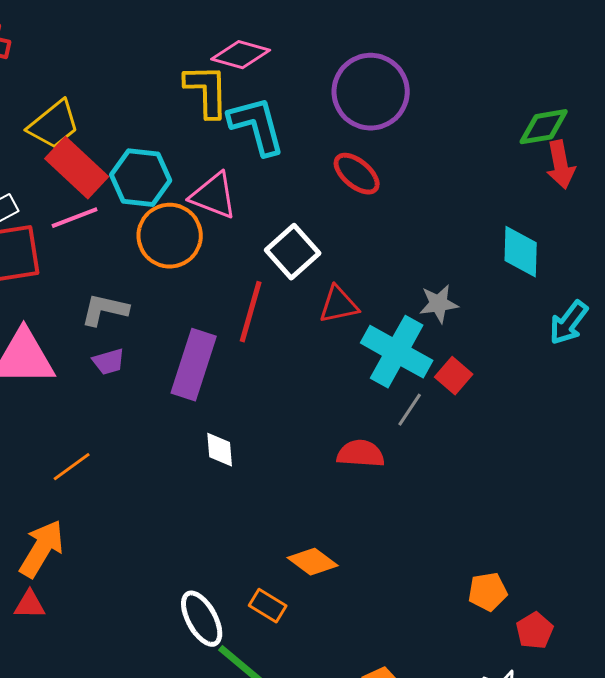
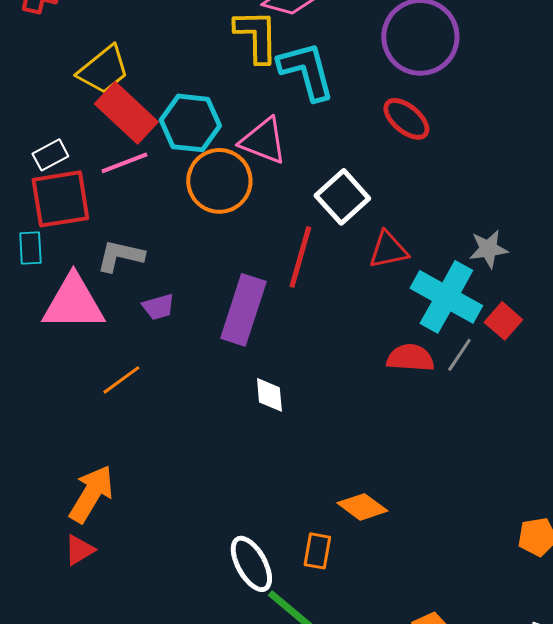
gray L-shape: (105, 310) -> (120, 256), moved
red semicircle: (361, 454) -> (410, 358), moved
orange line: (72, 467) -> (121, 380), moved
red triangle: (30, 605) -> (79, 550), turned -32
orange rectangle: (268, 606) -> (317, 551), turned 69

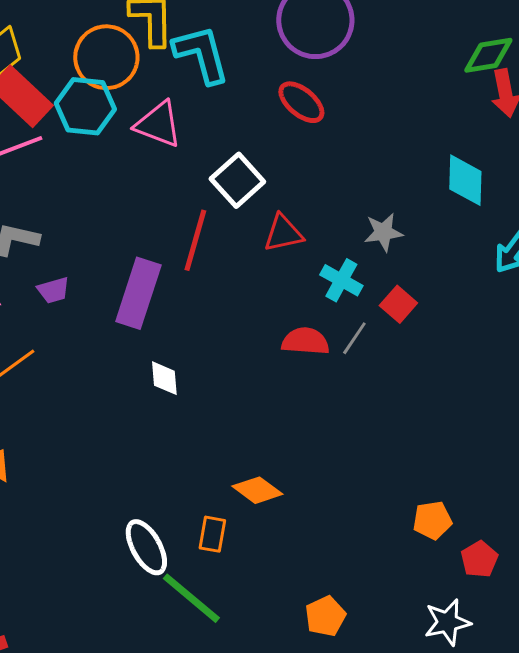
orange circle: (219, 181) -> (106, 57), moved
cyan cross: (446, 297) -> (341, 280), size x0.6

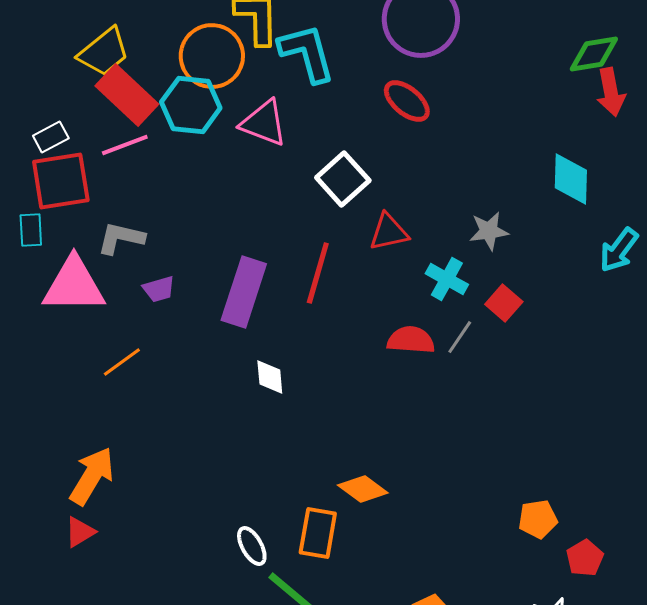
red line: (195, 240) -> (318, 273), moved
orange rectangle: (212, 534) -> (318, 533), size x1.4
white ellipse: (146, 547) -> (252, 546), size x0.7

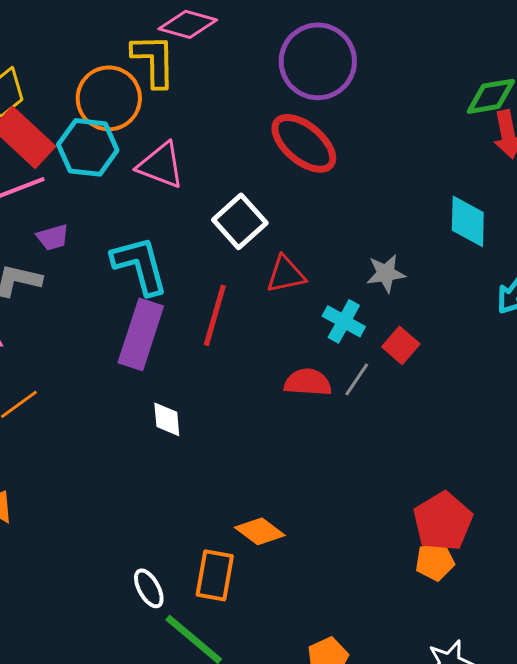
cyan L-shape: (307, 53) -> (140, 265), moved
red ellipse: (407, 101) -> (304, 143), size x1.4
purple trapezoid: (159, 289) -> (53, 237), moved
red pentagon: (585, 558) -> (443, 521), moved, size x1.6

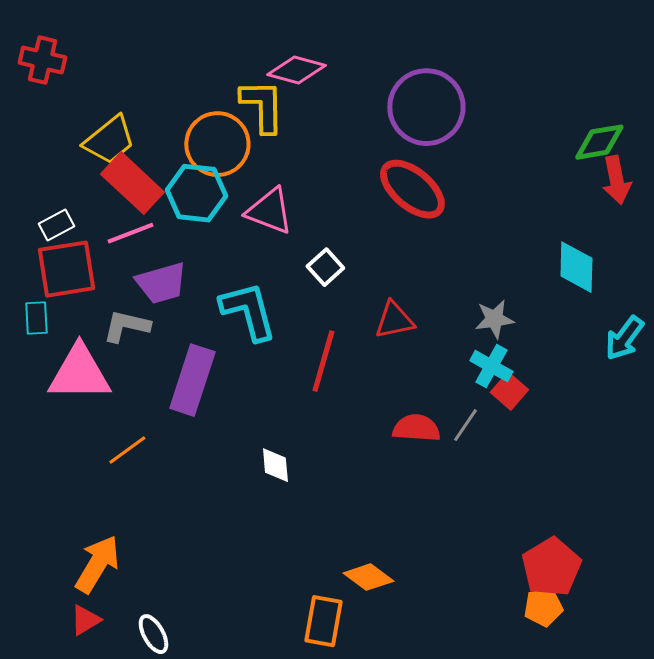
white square: (240, 221) -> (325, 267), moved, size x0.7
purple trapezoid: (53, 237) -> (161, 283), size x1.6
cyan cross: (344, 321) -> (491, 366), moved
purple rectangle: (141, 334) -> (192, 380), moved
white ellipse: (149, 588) -> (153, 634), moved

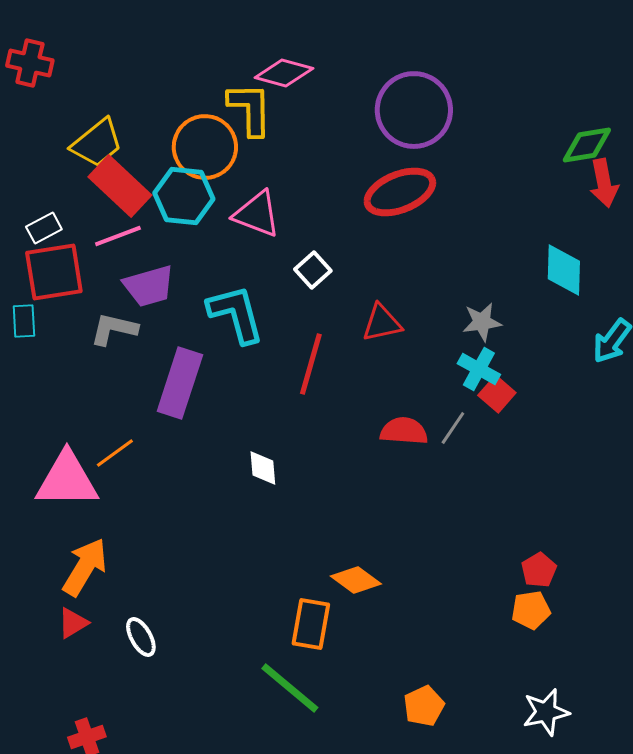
red ellipse: (412, 189) -> (400, 192), turned -62
pink triangle: (79, 373) -> (67, 480), moved
red pentagon: (551, 567) -> (539, 570), size x0.6

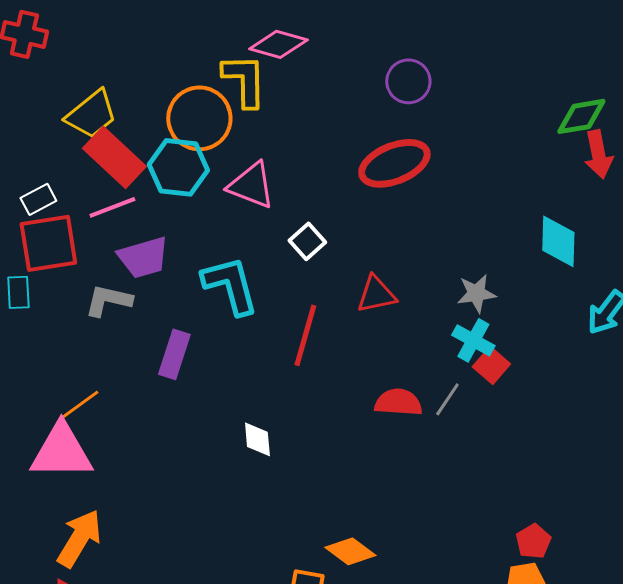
purple circle: (414, 110) -> (408, 81), size x0.6
purple rectangle: (180, 383) -> (174, 354), size x0.7
orange line: (115, 453) -> (80, 404), moved

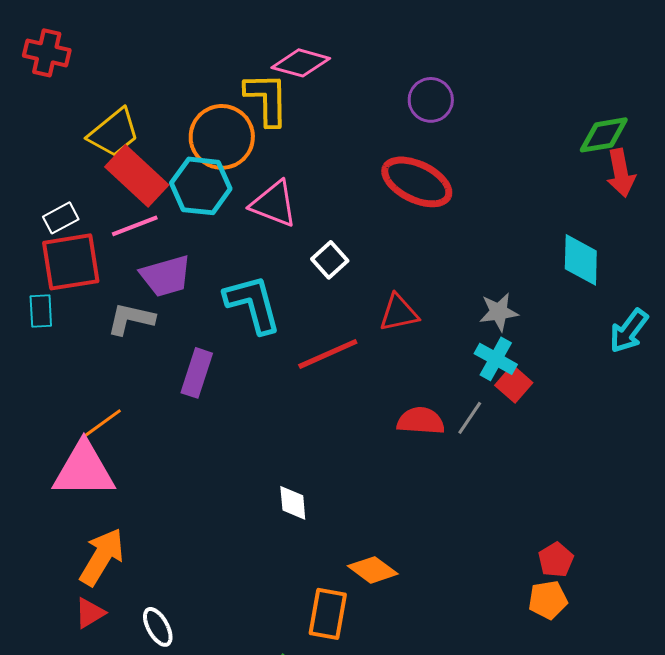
red ellipse: (394, 163) -> (417, 182), turned 48
red line: (305, 335) -> (328, 354), turned 50
white diamond: (257, 439) -> (293, 503), moved

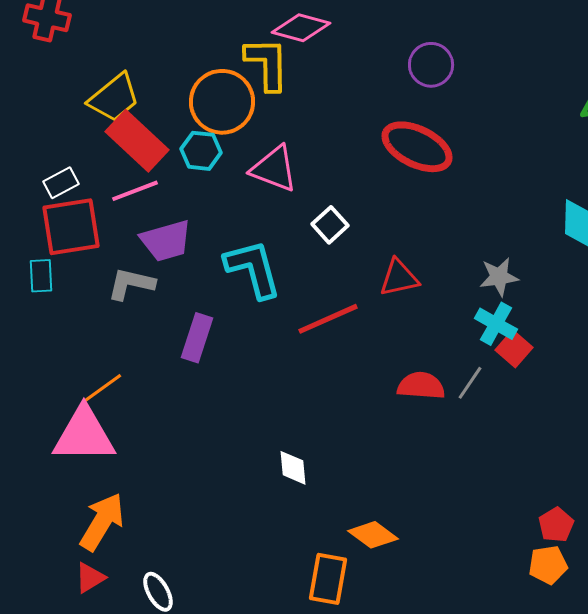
cyan hexagon: (201, 186) -> (201, 151), size x0.7

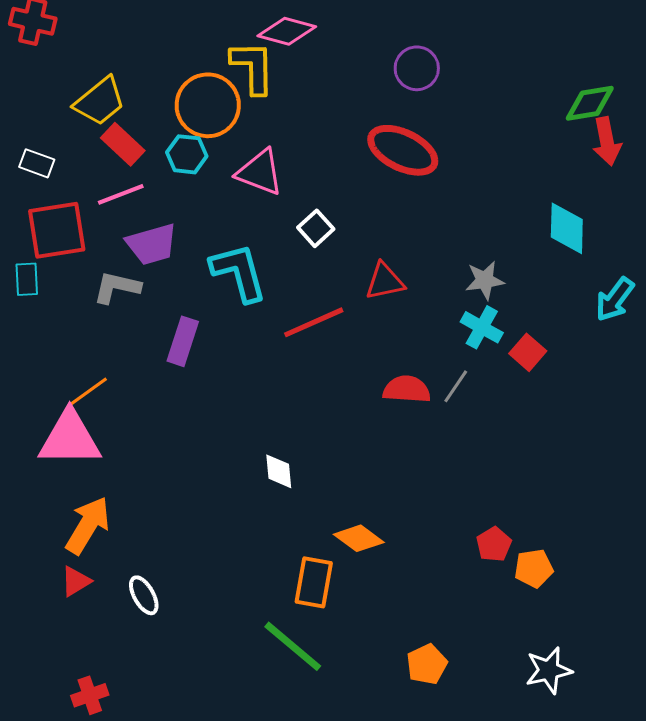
red rectangle: (137, 141) -> (123, 144), size x0.7
white rectangle: (61, 183) -> (37, 163), moved, turned 48
red square: (514, 349) -> (528, 352), moved
red pentagon: (556, 525) -> (494, 544), moved

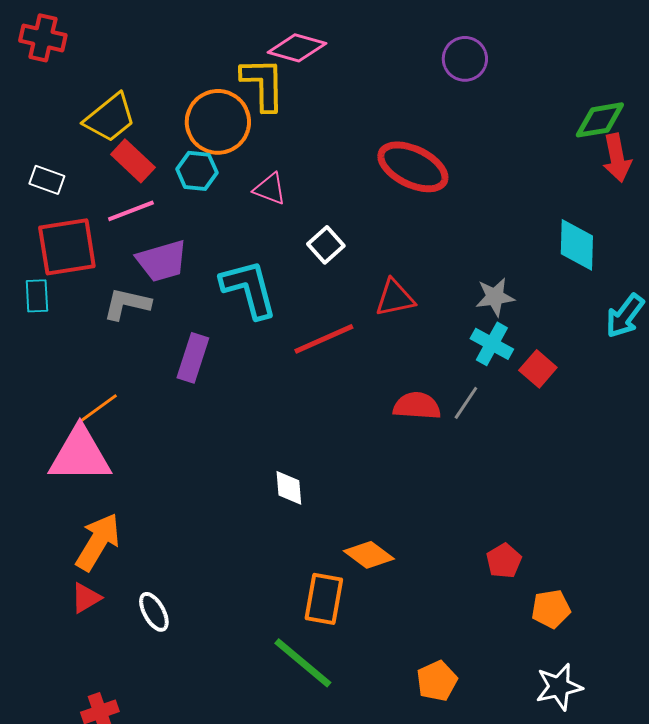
purple circle: (417, 68) -> (465, 59), moved
pink triangle: (260, 172) -> (270, 189), size x0.7
orange pentagon: (534, 568) -> (551, 609), moved

